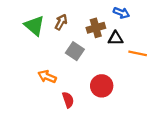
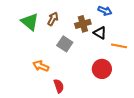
black triangle: (116, 38) -> (100, 33), turned 32
red circle: (102, 86) -> (102, 69), moved

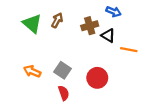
gray square: (65, 44) -> (63, 70), moved
orange arrow: (41, 66) -> (32, 71), moved
red circle: (102, 69) -> (97, 78), moved

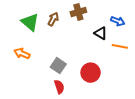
blue arrow: (114, 12) -> (118, 21), moved
brown cross: (90, 26) -> (78, 12), moved
orange arrow: (32, 71) -> (22, 53), moved

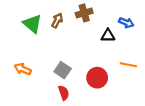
black triangle: (101, 33) -> (108, 36), turned -32
orange line: (120, 46) -> (128, 65), moved
orange arrow: (22, 53) -> (23, 69), moved

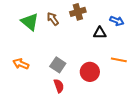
brown arrow: (57, 20) -> (53, 19), turned -64

